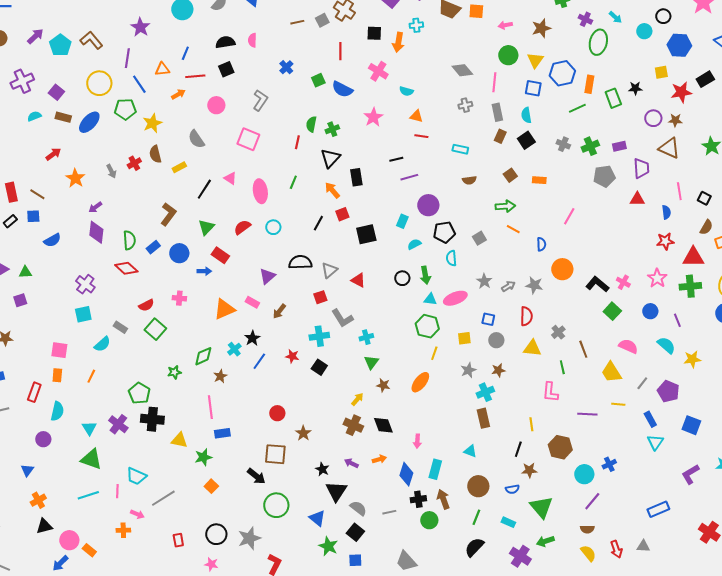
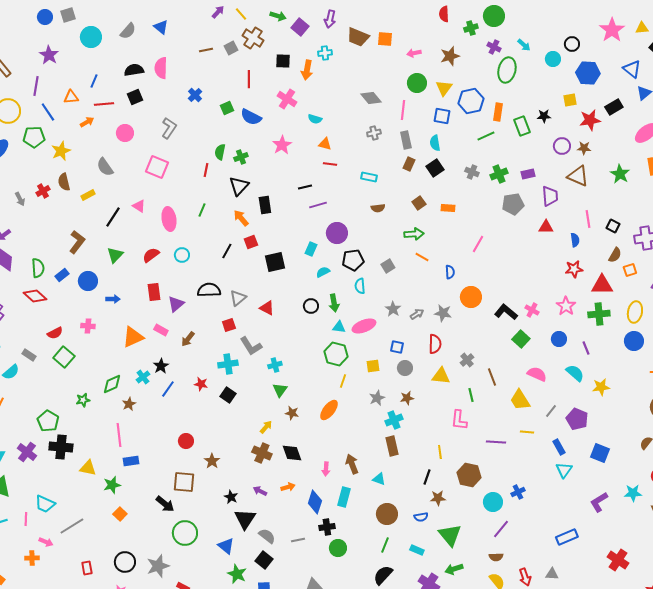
pink semicircle: (252, 40) -> (161, 68), size x1.5
red rectangle: (220, 255) -> (154, 292), moved, turned 48
brown arrow: (443, 499) -> (352, 464), moved

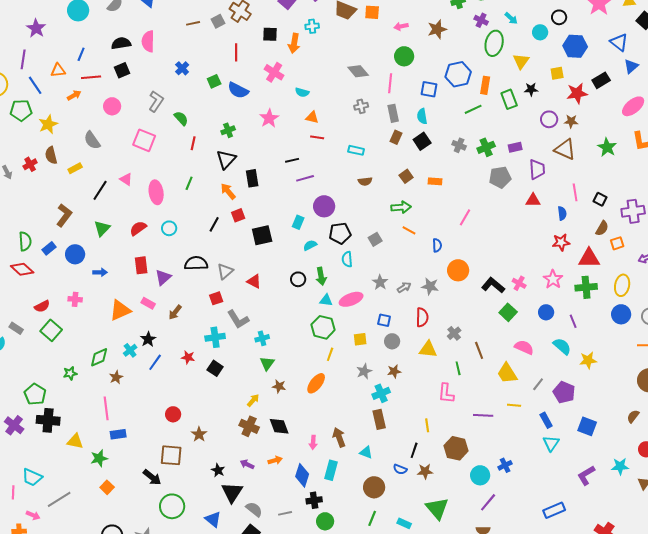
yellow triangle: (444, 88) -> (521, 61), moved
green semicircle: (220, 152) -> (181, 118), moved, turned 126
blue semicircle: (421, 517) -> (400, 469), moved, turned 32

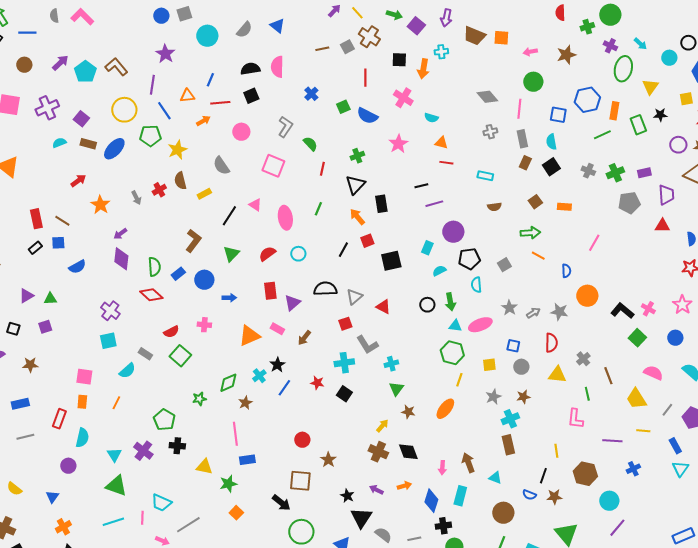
black cross: (48, 420) -> (177, 446), size x0.7
blue cross: (505, 465) -> (633, 469), moved

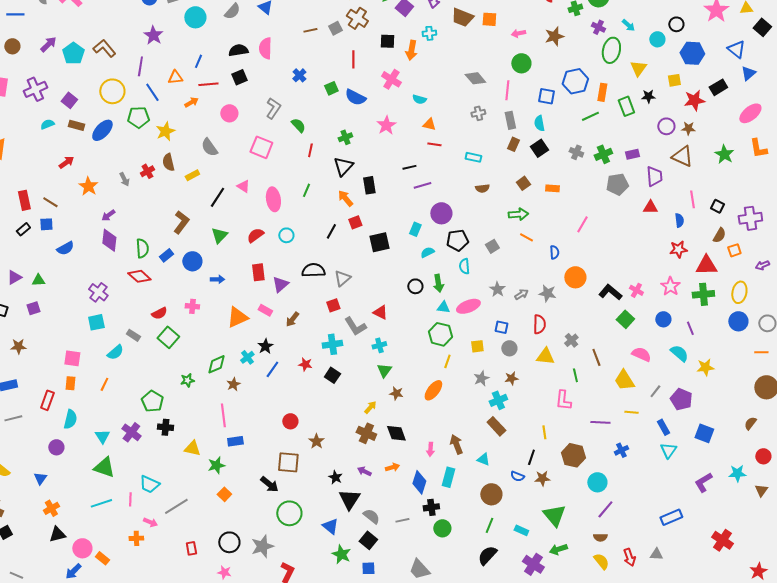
red triangle: (383, 307) -> (380, 312), moved
brown rectangle: (508, 445) -> (496, 426), turned -30

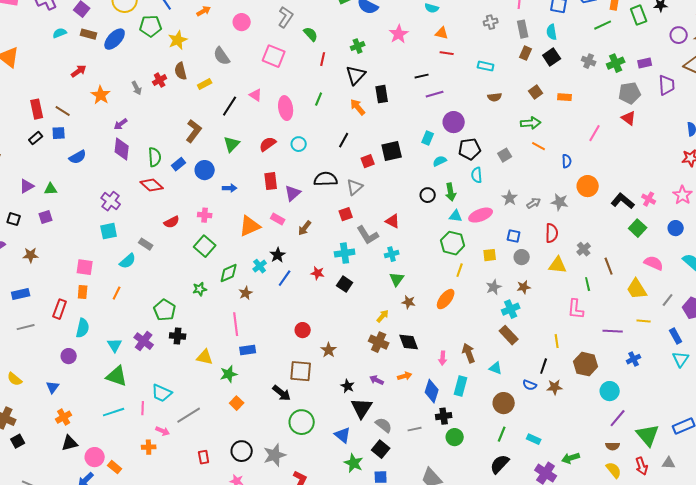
red triangle: (650, 207) -> (629, 118), moved, turned 35
red square: (355, 222) -> (368, 161), moved
green square: (168, 337) -> (205, 246), moved
green triangle: (554, 515) -> (648, 435), moved

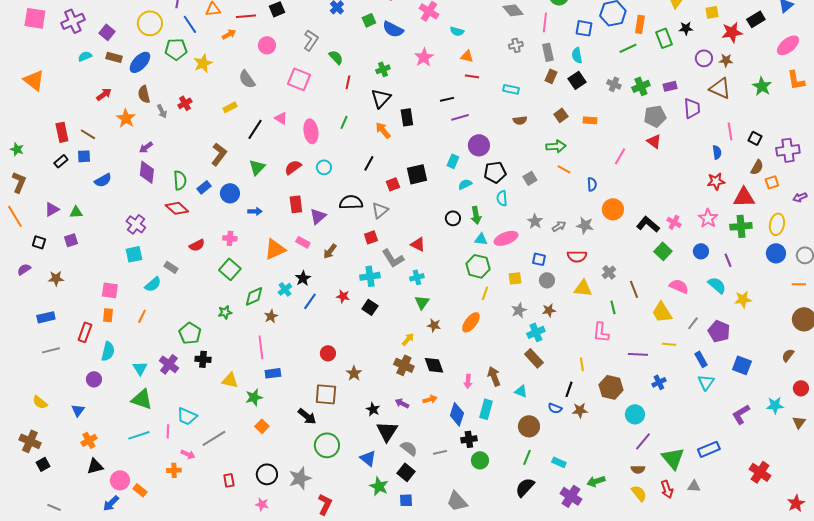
brown semicircle: (181, 71) -> (144, 94), moved
red semicircle: (552, 233) -> (577, 256), turned 90

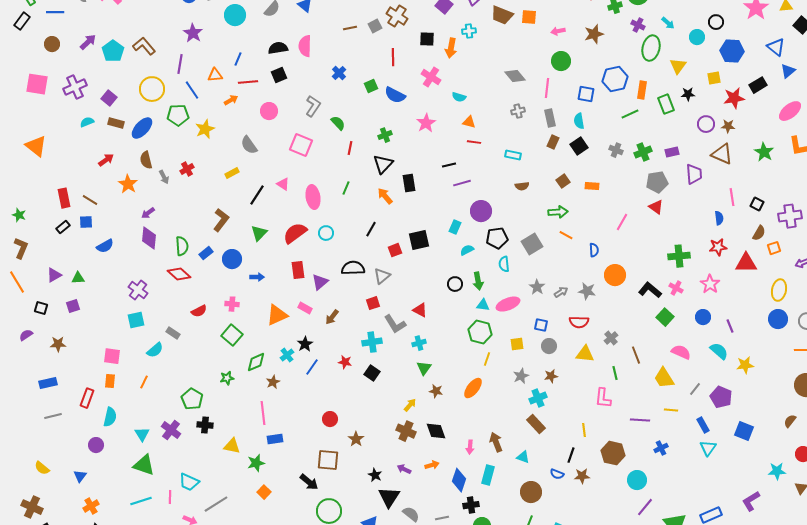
red semicircle: (293, 167) -> (295, 233), size x1.4
gray square: (530, 178) -> (532, 244), size x1.5
green cross: (741, 226) -> (679, 256), moved
purple L-shape: (741, 414) -> (751, 501), moved

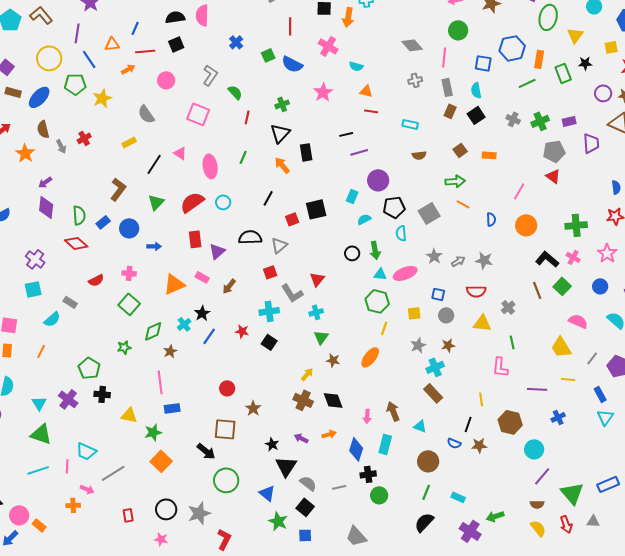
orange circle: (615, 275) -> (526, 225), moved
red triangle: (420, 310) -> (317, 279), turned 42
brown line: (636, 355) -> (537, 290), moved
orange square: (264, 492) -> (161, 461), size x1.5

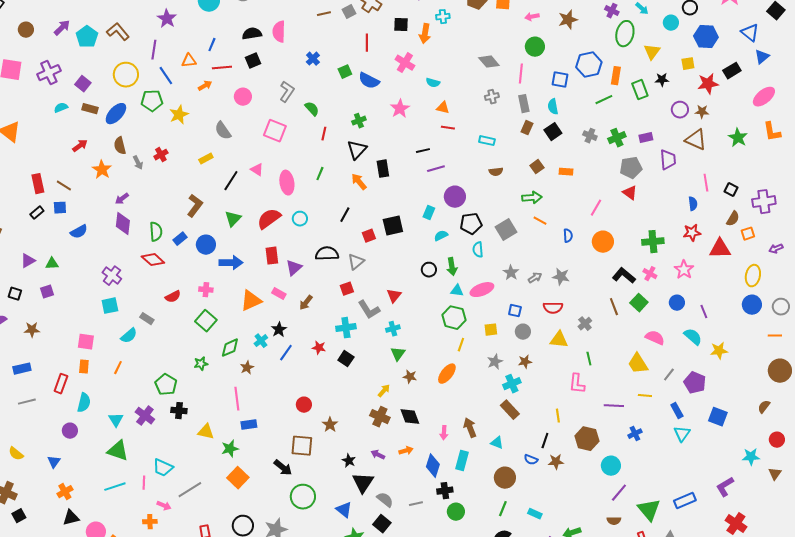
blue arrow: (154, 246) -> (231, 263), size x1.6

